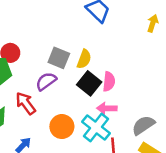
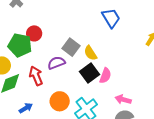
yellow semicircle: (84, 59) -> (90, 53), turned 112
pink arrow: (107, 108) -> (123, 99), moved

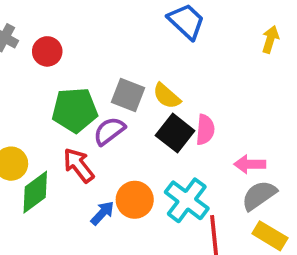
red circle: (34, 33) -> (47, 51), moved
green pentagon: (20, 45) -> (75, 110), moved
blue arrow: (26, 108) -> (102, 213), moved

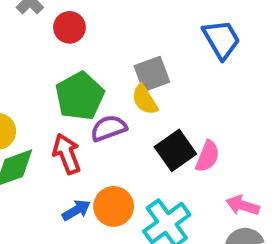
gray square: (128, 95) -> (152, 74), moved, turned 32
yellow semicircle: (167, 96) -> (145, 100), moved
green pentagon: (75, 110) -> (80, 96), turned 30

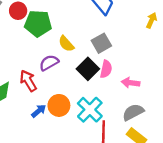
gray square: (152, 74) -> (101, 43), moved
green pentagon: (80, 96) -> (38, 23), moved, turned -30
pink arrow: (243, 205) -> (131, 83), moved

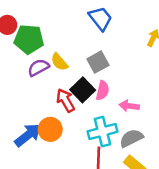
purple semicircle: (49, 63) -> (38, 68), moved
red arrow: (28, 81) -> (66, 100), moved
cyan cross: (90, 110) -> (103, 132), moved, turned 30
blue arrow: (39, 111) -> (28, 135), size x1.6

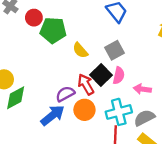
purple semicircle: (38, 68) -> (65, 94), moved
orange circle: (50, 129) -> (84, 110), moved

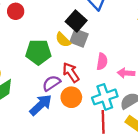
green pentagon: (53, 30) -> (38, 52), moved
gray square: (115, 50) -> (79, 38), moved, turned -36
black square: (101, 75) -> (76, 21), moved

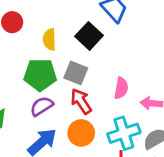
gray square: (79, 38) -> (76, 73), moved
yellow semicircle: (63, 40) -> (49, 39), moved, turned 42
purple semicircle: (51, 83) -> (42, 106), moved

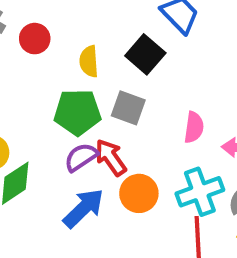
red arrow: (81, 101) -> (111, 157), moved

